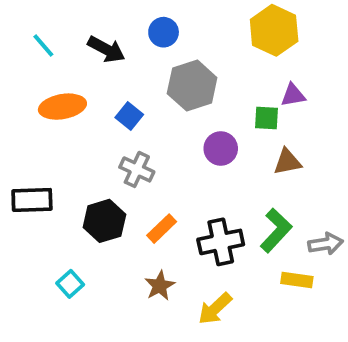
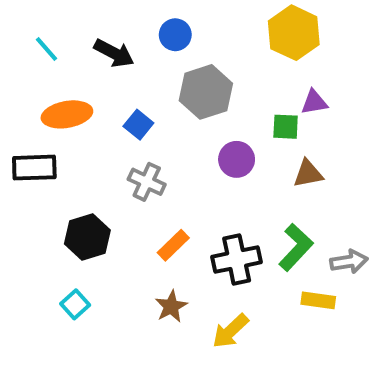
black rectangle: (32, 200) -> (34, 168), moved
black hexagon: (104, 221) -> (87, 237), moved

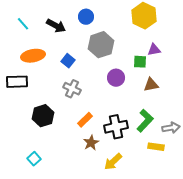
cyan square: (75, 304) -> (34, 159), moved
brown star: (171, 306) -> (91, 143), moved

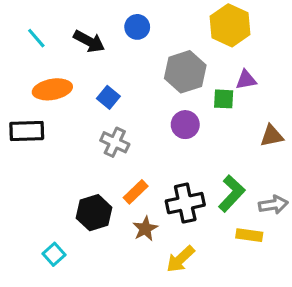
gray hexagon: (101, 45) -> (185, 72), moved
brown triangle: (151, 85) -> (272, 136), moved
black hexagon: (43, 116) -> (94, 213), moved

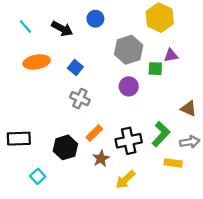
black rectangle: (27, 131) -> (19, 139), moved
brown triangle: (272, 136) -> (189, 109), moved, turned 35

